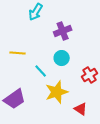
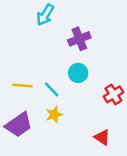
yellow line: (18, 53) -> (23, 86), moved
yellow star: (57, 92) -> (54, 115), moved, size x0.6

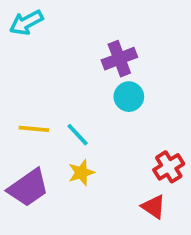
cyan arrow: (45, 15) -> (26, 23), moved, turned 30
cyan circle: (78, 73) -> (129, 97), moved
red cross: (113, 94) -> (169, 167), moved

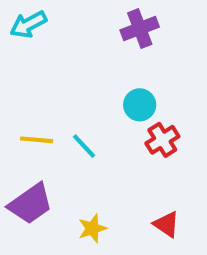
purple cross: (119, 59) -> (140, 29), moved
red cross: (169, 167) -> (162, 140), moved
yellow star: (81, 173) -> (92, 228), moved

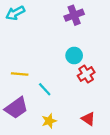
cyan line: (84, 146) -> (45, 89), moved

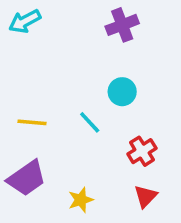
red cross: (86, 74) -> (142, 151), moved
cyan line: (45, 89) -> (90, 122), moved
red triangle: (88, 119) -> (146, 196), turned 40

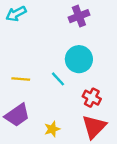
cyan circle: (122, 92) -> (79, 59), size x1.5
red cross: (142, 151) -> (92, 98), turned -30
red triangle: (146, 196) -> (94, 127), size x1.6

